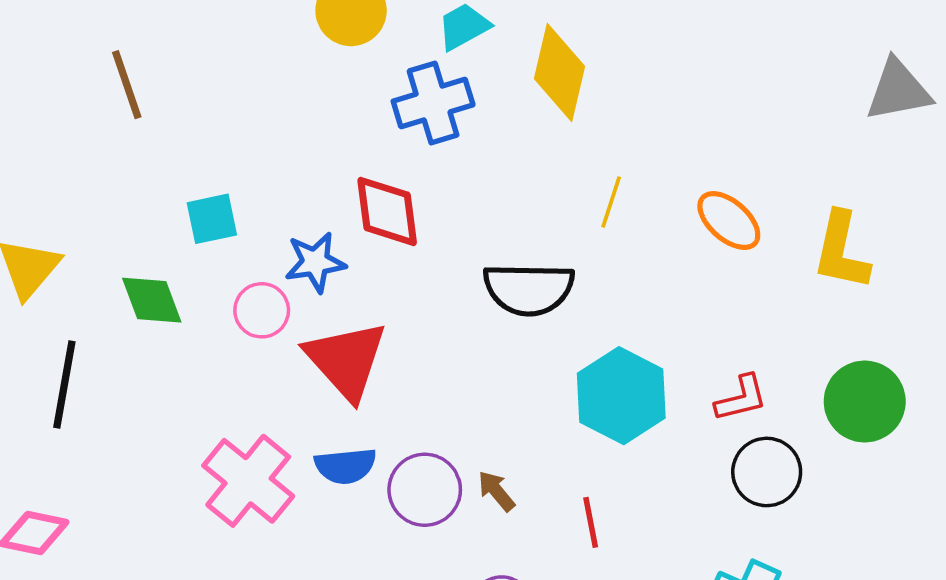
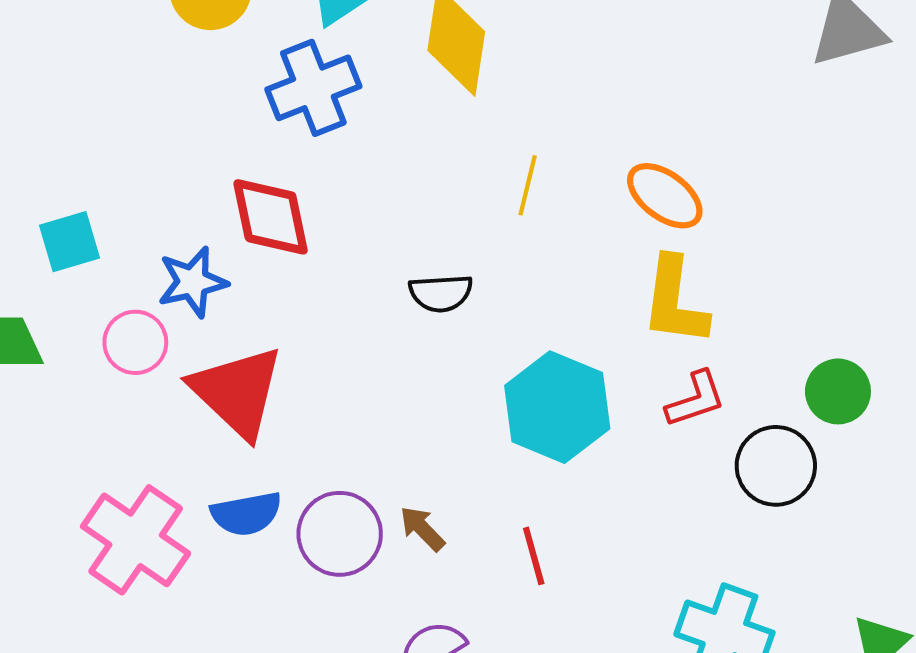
yellow L-shape: (841, 251) -> (675, 301), moved
black semicircle: (529, 289) -> (441, 293), size x0.6
green circle: (865, 402) -> (838, 391), size x0.7
black circle: (767, 472) -> (776, 466), moved

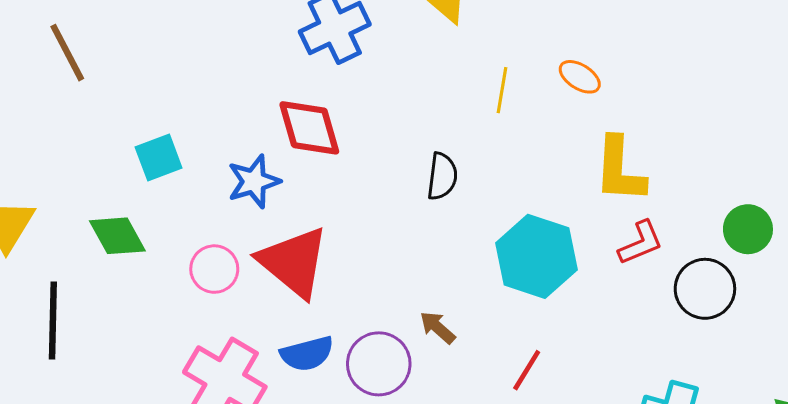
orange ellipse: (665, 196) -> (580, 77), moved, size x0.7
black semicircle: (441, 293) -> (442, 176), turned -75
pink circle: (135, 342) -> (214, 269), moved
brown arrow: (422, 529) -> (438, 327), moved
red line: (534, 556) -> (527, 370), turned 51

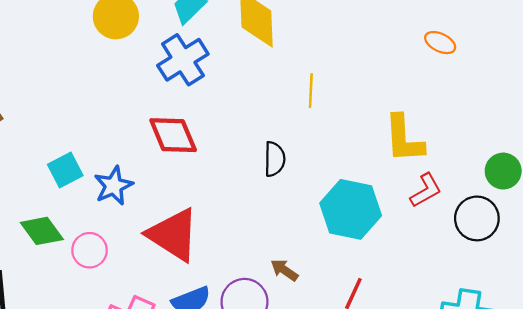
orange ellipse: (580, 77) -> (440, 43), moved
blue star: (254, 181) -> (114, 186), moved
pink circle: (214, 269) -> (90, 250), moved

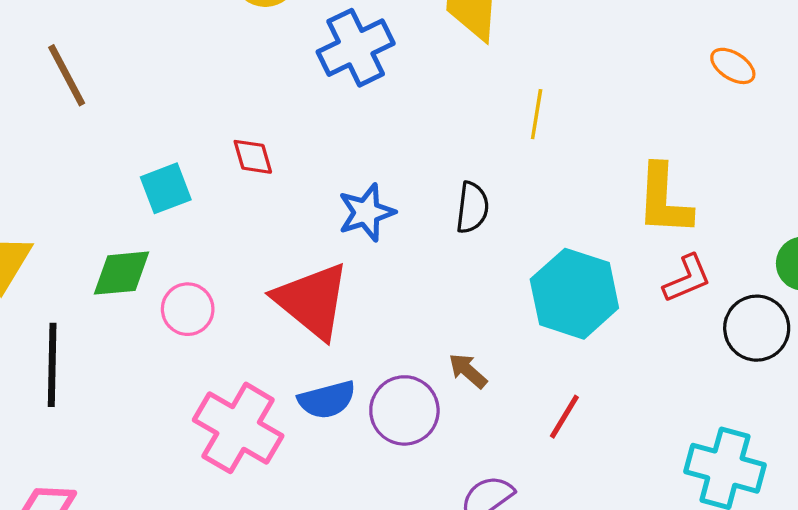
red diamond: (173, 135) -> (253, 157), moved, size x0.6
blue star: (114, 186) -> (366, 212), moved
green diamond: (42, 231) -> (122, 273), turned -66

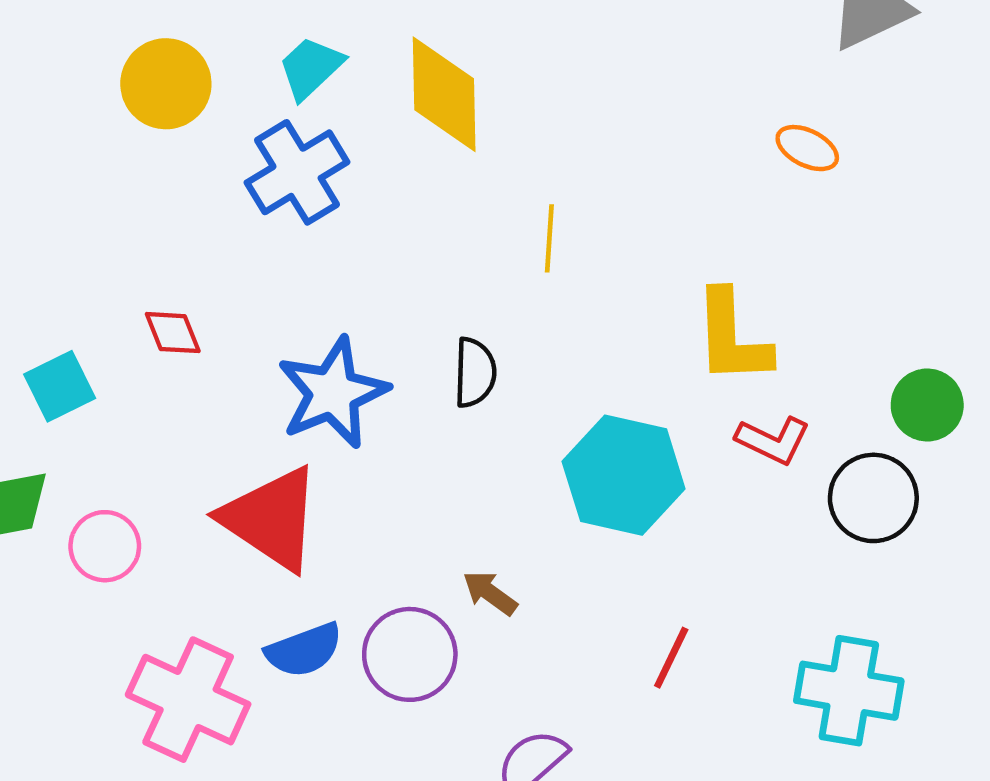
blue star: (366, 212) -> (333, 393), size x1.4
red L-shape: (687, 279) -> (773, 440), turned 54
red line: (564, 417) -> (671, 658), moved

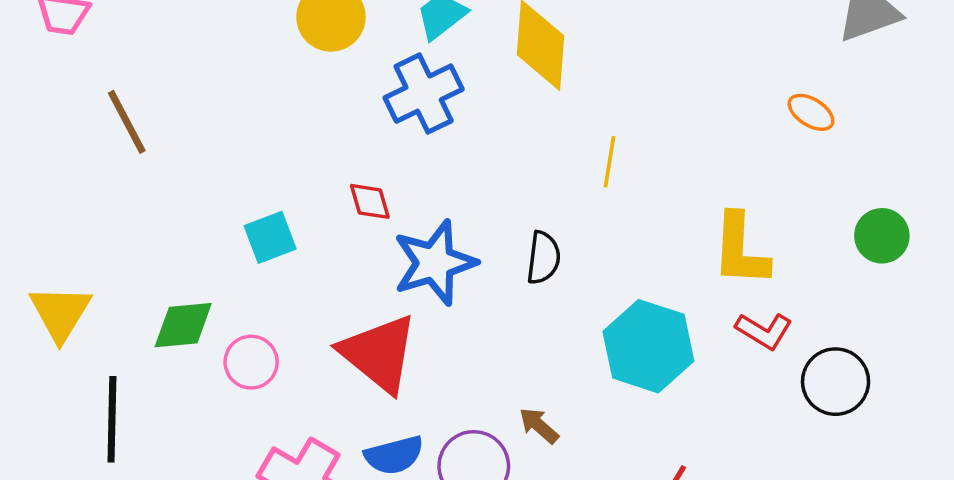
red diamond: (173, 333) -> (370, 201), moved
cyan square: (60, 386) -> (270, 237), moved
green circle: (927, 405) -> (882, 236), moved

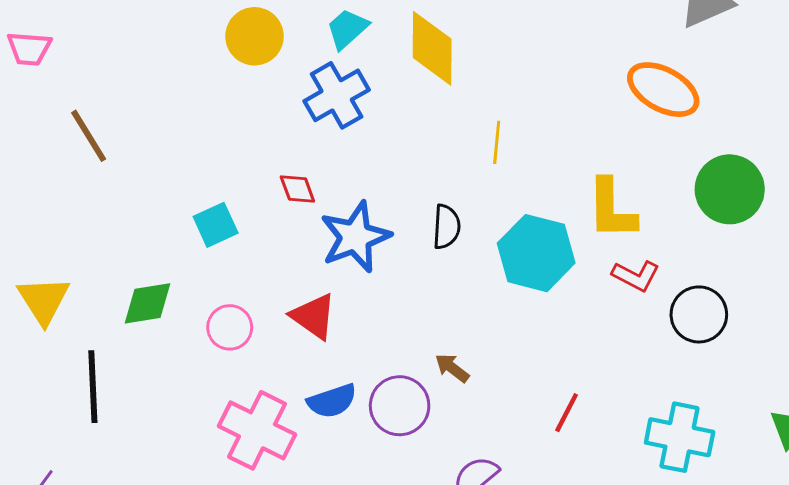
orange ellipse: (811, 112) -> (663, 90), size x1.8
green circle: (882, 236) -> (730, 189), size x1.5
cyan hexagon: (648, 346) -> (536, 253), moved
red triangle: (379, 353) -> (314, 316), size x0.7
pink circle: (251, 362) -> (230, 327), moved

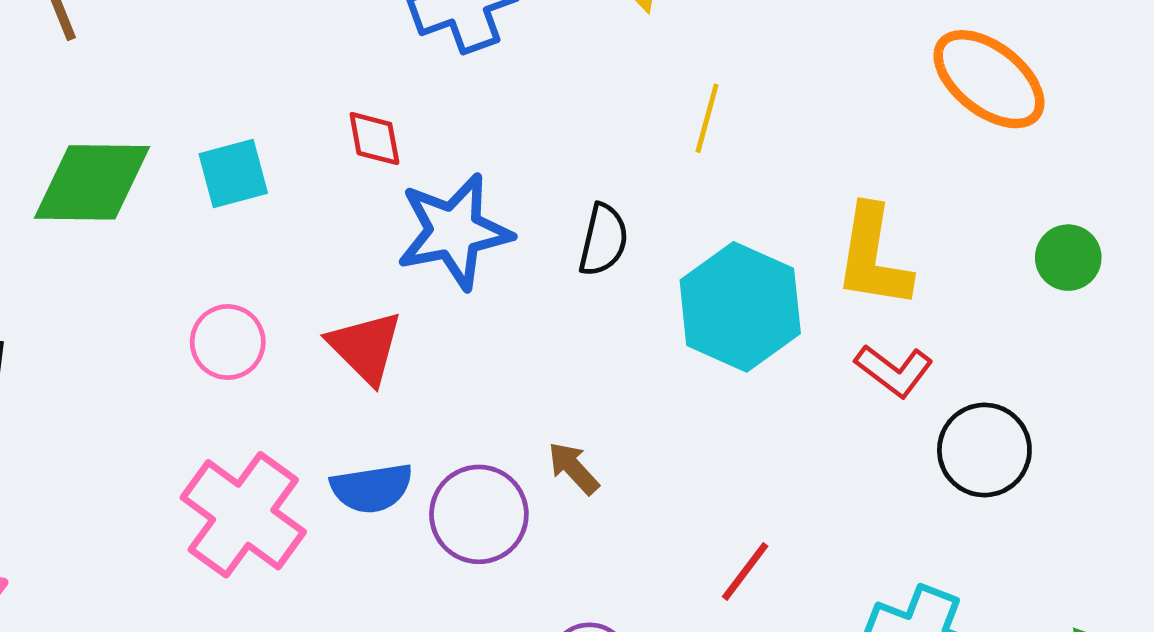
green circle: (730, 189) -> (1068, 258), size x0.6
green diamond: (147, 303) -> (92, 182), moved, size x1.4

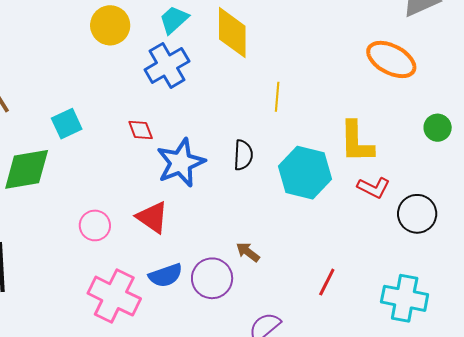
cyan square: (233, 174) -> (67, 124), moved

